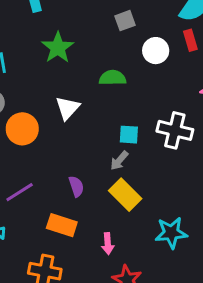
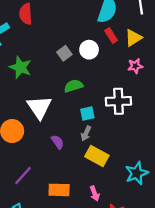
gray square: (125, 21) -> (64, 53), moved
green semicircle: (113, 78) -> (73, 86), moved
white triangle: (68, 108) -> (39, 107), size x1.4
purple semicircle: (76, 186) -> (58, 142), moved

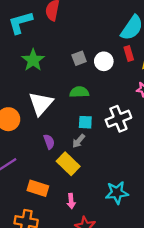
white cross: (118, 101) -> (118, 119), turned -35
yellow rectangle: (97, 156) -> (68, 164), moved

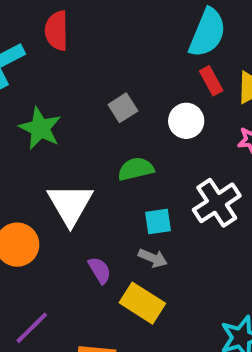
white circle: (104, 61) -> (186, 121), moved
gray arrow: (79, 141) -> (153, 258), turned -96

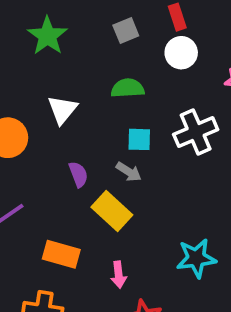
red rectangle: (211, 81) -> (177, 17), moved
white triangle: (70, 204) -> (62, 110), size x0.7

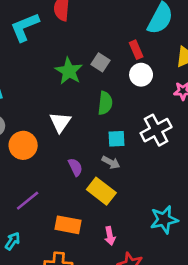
gray square: (126, 31) -> (100, 62), turned -30
green star: (47, 36) -> (69, 71), moved
green semicircle: (128, 88) -> (105, 103), turned 105

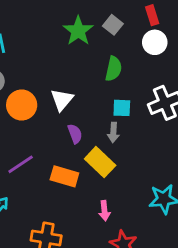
white triangle: (60, 122) -> (62, 100), moved
gray arrow: (111, 162) -> (113, 132), turned 60
orange rectangle: (68, 225) -> (64, 176), moved

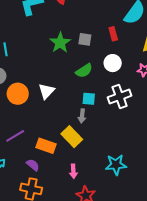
gray square: (113, 25) -> (85, 39), turned -32
white circle: (155, 42) -> (113, 63), moved
green semicircle: (114, 69) -> (84, 71), turned 42
purple semicircle: (75, 134) -> (33, 165), moved, turned -32

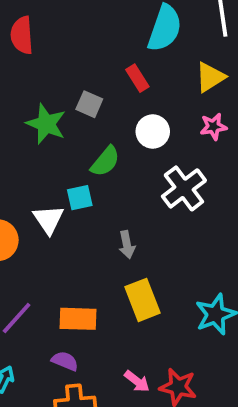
gray square: (85, 39) -> (89, 104), turned 32
cyan square: (89, 99) -> (80, 198), moved
yellow rectangle: (72, 137) -> (142, 300), moved, turned 40
pink arrow: (73, 171) -> (137, 381), moved, turned -32

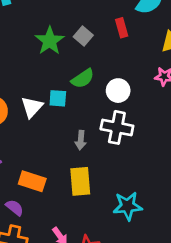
white circle: (153, 131) -> (118, 91), moved
white cross: (184, 188) -> (117, 127), moved, turned 32

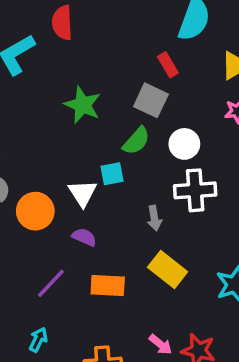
gray square: (83, 36) -> (151, 100), moved, size x1.4
yellow rectangle: (80, 181) -> (168, 270), turned -32
purple semicircle: (15, 208) -> (84, 237), moved

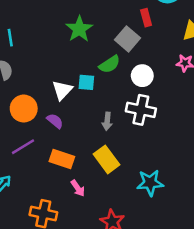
orange circle: (35, 211) -> (24, 109), moved
pink arrow: (161, 344) -> (78, 188), moved

